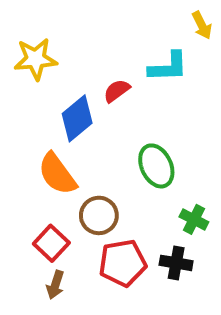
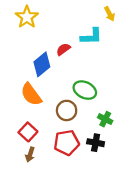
yellow star: (35, 59) -> (27, 17), moved, turned -30
green ellipse: (156, 166) -> (85, 90), turned -40
brown circle: (99, 215) -> (67, 110), moved

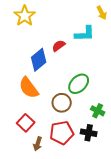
green ellipse: (85, 90) -> (79, 84), turned -70
brown arrow: (30, 154) -> (38, 144), moved

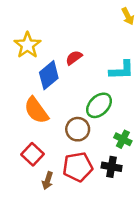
yellow star: (25, 16) -> (27, 45), moved
cyan L-shape: (85, 34) -> (122, 70), moved

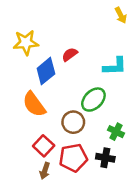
yellow star: (27, 45) -> (26, 43), turned 30
red square: (33, 154) -> (44, 146), moved

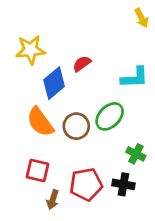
brown circle: (73, 122) -> (76, 126), moved
red square: (44, 146) -> (37, 171), moved, turned -30

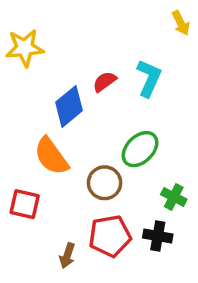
yellow star: (31, 50) -> (25, 48), moved
cyan L-shape: (135, 78) -> (149, 78), moved, turned -64
brown circle: (76, 126) -> (105, 183), moved
red square: (37, 171) -> (25, 204), moved

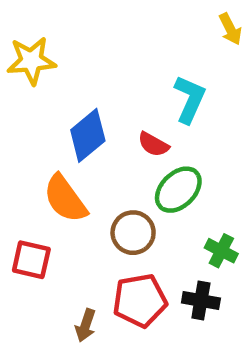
red semicircle: (105, 82) -> (153, 144), moved, turned -115

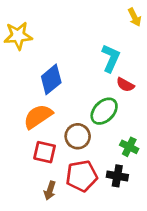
red semicircle: (153, 144) -> (125, 85), moved
orange semicircle: (65, 199) -> (38, 116), turned 92
red square: (31, 260) -> (45, 152), moved

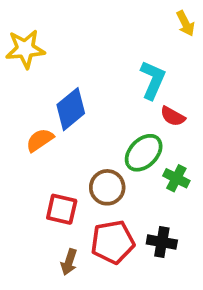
orange semicircle: (38, 116) -> (40, 140), moved, size x0.7
green cross: (129, 147) -> (176, 178), moved

